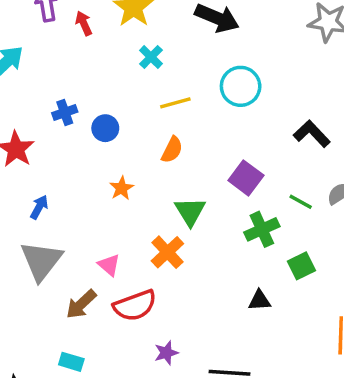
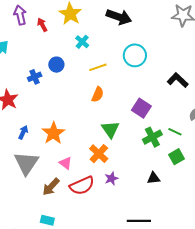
blue circle: (105, 128) -> (56, 65), moved
orange star: (122, 188) -> (53, 133), moved, size x1.6
green line: (301, 202) -> (175, 132), moved
purple star: (166, 353) -> (111, 178), moved

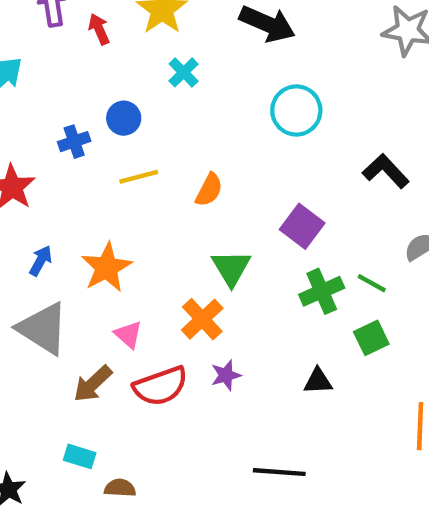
yellow line: (98, 67) -> (139, 177), moved
gray triangle: (26, 163) -> (43, 329), turned -36

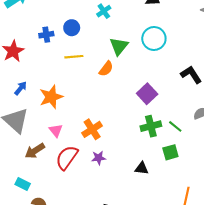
green triangle: (231, 268) -> (119, 46), moved
red semicircle: (161, 386) -> (67, 158), turned 135

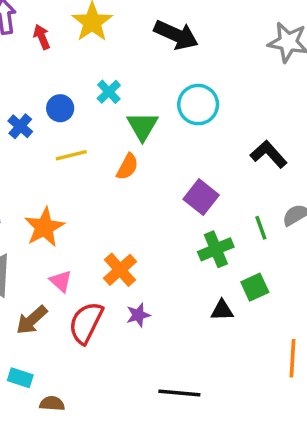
cyan cross: (104, 11) -> (109, 92), moved
blue cross: (46, 35) -> (20, 126), turned -32
green line: (175, 126) -> (261, 228), moved, turned 40
black triangle: (142, 168) -> (222, 310), moved

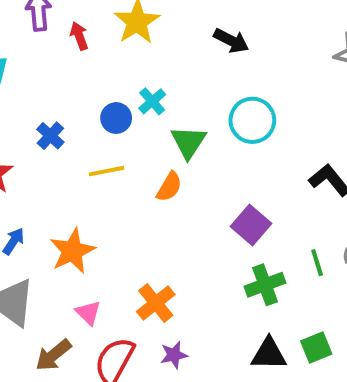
black arrow: (176, 35) -> (231, 41), size x0.7
blue circle: (60, 108) -> (116, 118), moved
green square: (255, 287) -> (316, 348), moved
black triangle: (222, 310) -> (269, 354), size x1.4

